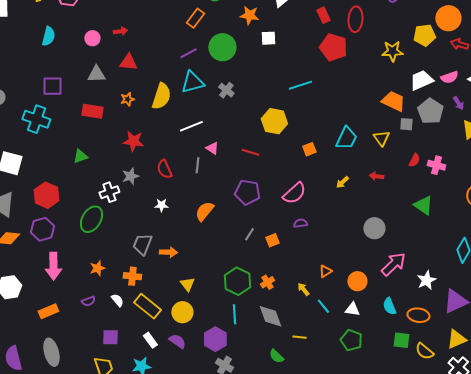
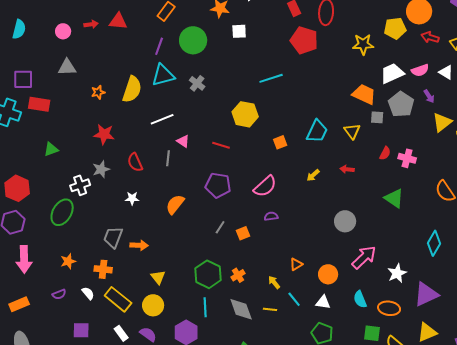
purple line: (188, 53) -> (159, 46), turned -42
red triangle: (128, 62) -> (118, 21), moved
red rectangle: (92, 111) -> (39, 104), moved
yellow line: (299, 337) -> (270, 309), moved

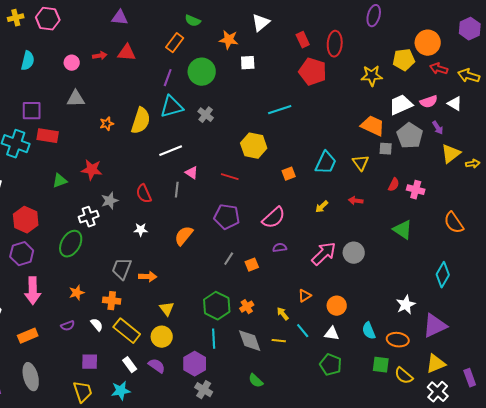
red star: (104, 134) -> (92, 170), moved
pink arrow: (364, 257) -> (324, 254), moved

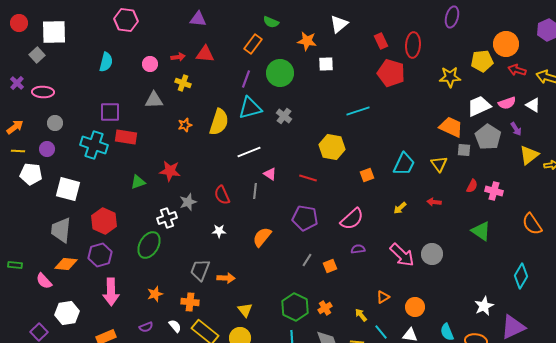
yellow cross: (16, 18) -> (183, 83), moved, turned 35
pink arrow: (324, 254) -> (402, 255), turned 88

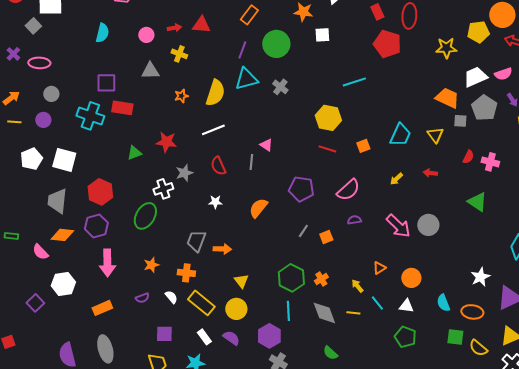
white line: (249, 152) -> (213, 130), moved
white pentagon: (31, 174) -> (31, 159), moved, turned -30
red line: (308, 178) -> (327, 149), moved

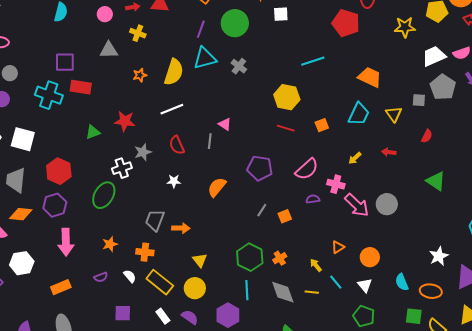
orange trapezoid: (447, 98) -> (370, 77), moved
pink cross: (490, 162) -> (336, 184), moved
white triangle: (406, 306) -> (365, 285), turned 42

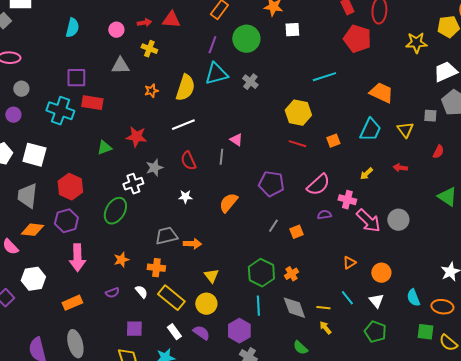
gray trapezoid: (155, 220) -> (166, 236), turned 55
yellow arrow: (316, 265) -> (325, 328), moved

